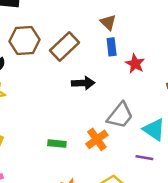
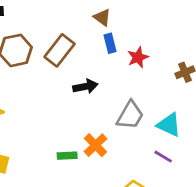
red star: (135, 64) -> (138, 57), turned 30
orange cross: (97, 139) -> (96, 145), moved
purple line: (144, 158) -> (163, 157), turned 30

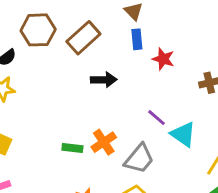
red star: (138, 57) -> (163, 59), turned 30
gray trapezoid: (130, 115) -> (139, 159), moved
purple line: (163, 157) -> (157, 118), moved

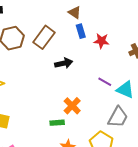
green rectangle: (72, 148) -> (57, 123), moved
gray trapezoid: (139, 159) -> (118, 117), moved

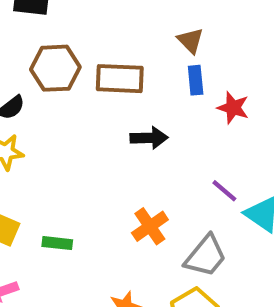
brown rectangle: (44, 37) -> (120, 79), turned 45
gray trapezoid: (118, 117) -> (206, 256), moved
green rectangle: (57, 123) -> (57, 243), moved

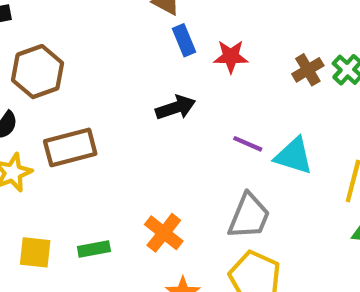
brown rectangle: (120, 79) -> (70, 147), moved
black arrow: (149, 138) -> (176, 108), moved
orange cross: (150, 226) -> (164, 233), moved

